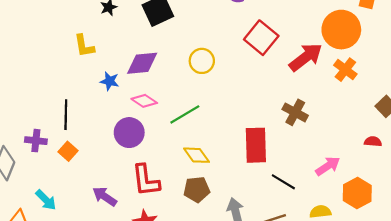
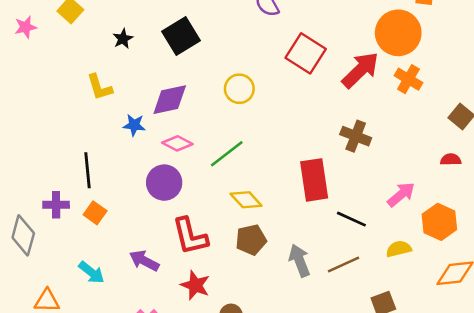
cyan arrow: (46, 200) -> (91, 272), moved

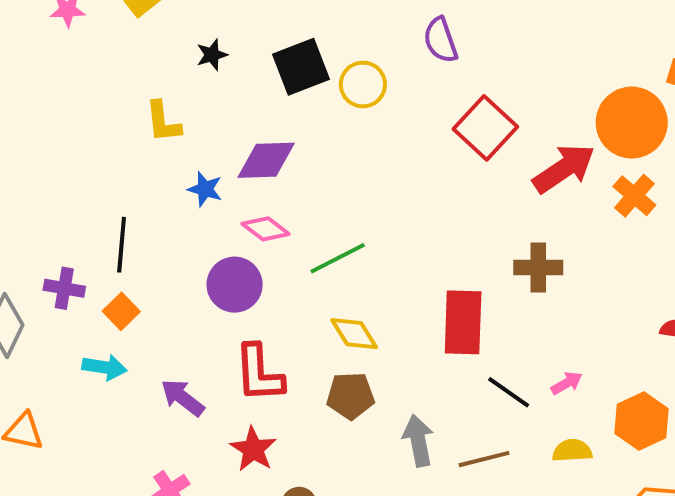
yellow circle: (239, 89) -> (363, 84), moved
brown cross: (356, 136) -> (538, 268), turned -32
pink arrow: (401, 194) -> (567, 383), moved, size x0.7
cyan arrow: (91, 272) -> (104, 367), moved, turned -40

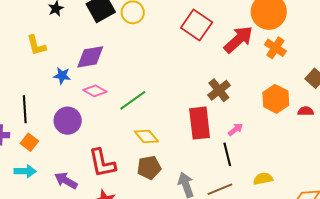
brown cross: (538, 268) -> (219, 90), moved, turned -30
purple circle: (235, 285) -> (68, 121), moved
pink arrow: (567, 383) -> (236, 129), moved
black line: (509, 392) -> (227, 154), turned 50
orange hexagon: (642, 421) -> (276, 99), moved

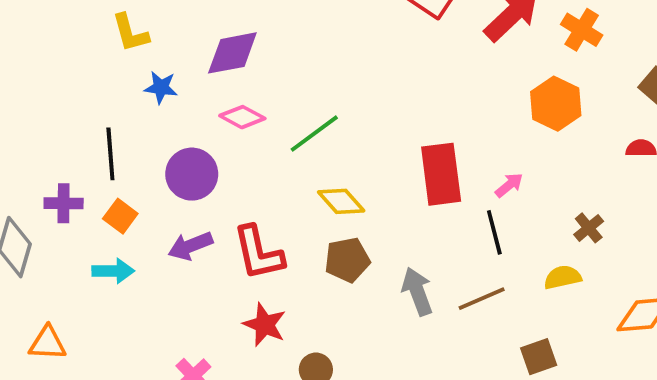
blue star: (62, 76) -> (161, 87), moved
brown cross: (219, 90) -> (589, 228), moved, size x0.7
orange hexagon: (276, 99) -> (556, 104), moved
purple arrow: (66, 181) -> (190, 246), moved, turned -50

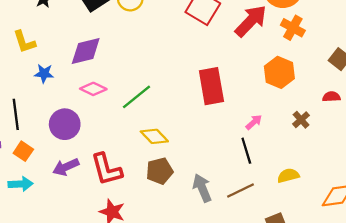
red rectangle: (441, 174) -> (211, 86), moved
brown cross: (589, 228) -> (301, 120), moved

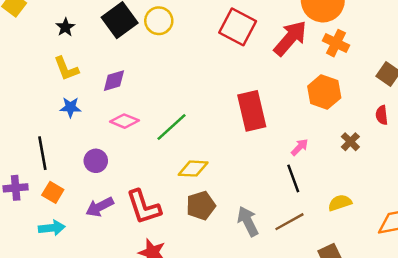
yellow L-shape: (24, 42) -> (66, 69), moved
purple diamond: (86, 51) -> (114, 81), size x0.7
red semicircle: (331, 97) -> (382, 115), turned -90
purple circle: (65, 124) -> (96, 161), size x0.7
yellow diamond: (154, 136) -> (193, 169), turned -40

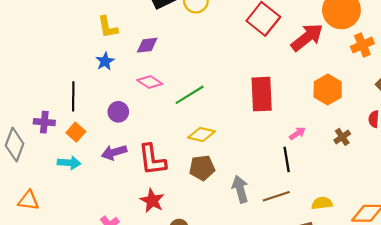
orange cross: (336, 43) -> (362, 45), moved, turned 30
blue star: (70, 107) -> (105, 61), turned 30
yellow semicircle: (340, 203) -> (322, 203), moved

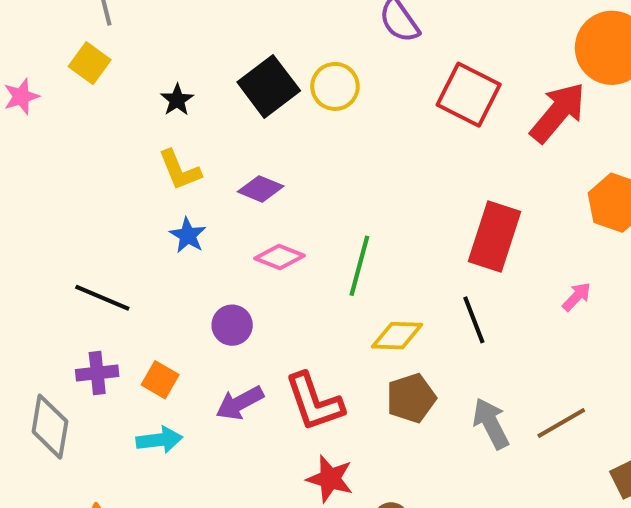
purple diamond: (147, 45) -> (261, 189), turned 40
red rectangle: (262, 94) -> (495, 236), turned 32
green line: (190, 95) -> (359, 266), turned -32
black line: (73, 96) -> (102, 298), moved, turned -56
black line: (287, 159) -> (474, 320), moved

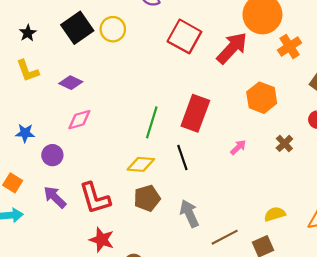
blue star: (188, 235) -> (25, 133), moved, turned -30
pink diamond: (280, 257) -> (79, 120), turned -40
green line: (359, 266) -> (152, 122), moved
purple arrow: (240, 403) -> (55, 197), turned 70
brown line: (561, 423) -> (225, 237), moved

